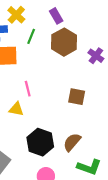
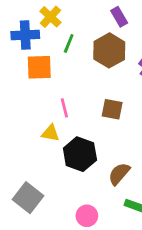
purple rectangle: (56, 16) -> (119, 17), moved
brown square: (77, 97) -> (112, 109), moved
black hexagon: (40, 142) -> (80, 154), moved

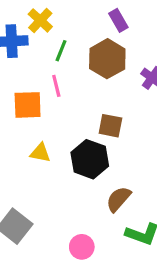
orange square: (39, 67) -> (28, 105), moved
pink line: (64, 108) -> (56, 86), moved
black hexagon: (80, 154) -> (90, 159), moved

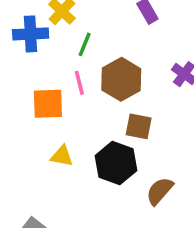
brown hexagon: (107, 59) -> (121, 79), moved
brown semicircle: (118, 199) -> (160, 191), moved

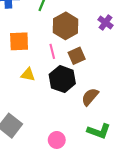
pink line: (79, 83) -> (52, 51), moved
brown square: (139, 126) -> (77, 56), turned -35

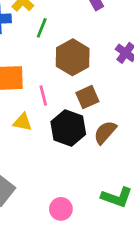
pink line: (52, 51) -> (43, 96), moved
brown semicircle: (90, 97) -> (105, 132), moved

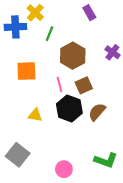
pink line: (43, 96) -> (60, 84), moved
yellow triangle: (23, 122) -> (35, 115), moved

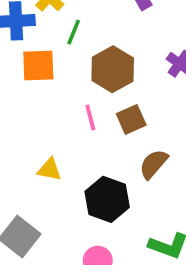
orange square: (26, 71) -> (38, 66), moved
black hexagon: (69, 109) -> (107, 199), moved

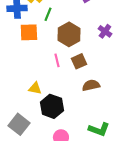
brown semicircle: (154, 164) -> (91, 85), turned 36
black hexagon: (107, 199) -> (52, 106), moved

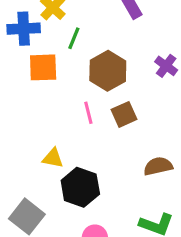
brown semicircle: (91, 85) -> (158, 166), moved

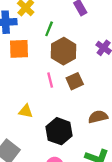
green line: (74, 38) -> (49, 29), moved
black hexagon: (80, 187) -> (59, 131), moved

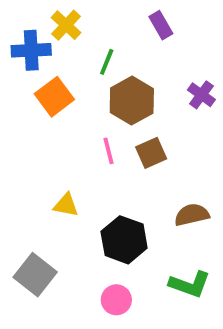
orange square: (19, 49) -> (54, 97), turned -35

